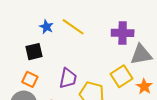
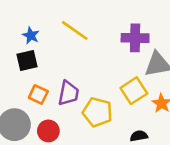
blue star: (46, 27) -> (31, 35), moved
orange square: (30, 79) -> (38, 94), moved

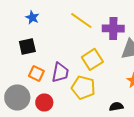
yellow line: (75, 30) -> (81, 20), moved
blue star: (31, 35) -> (32, 17), moved
yellow square: (134, 91) -> (92, 59), moved

